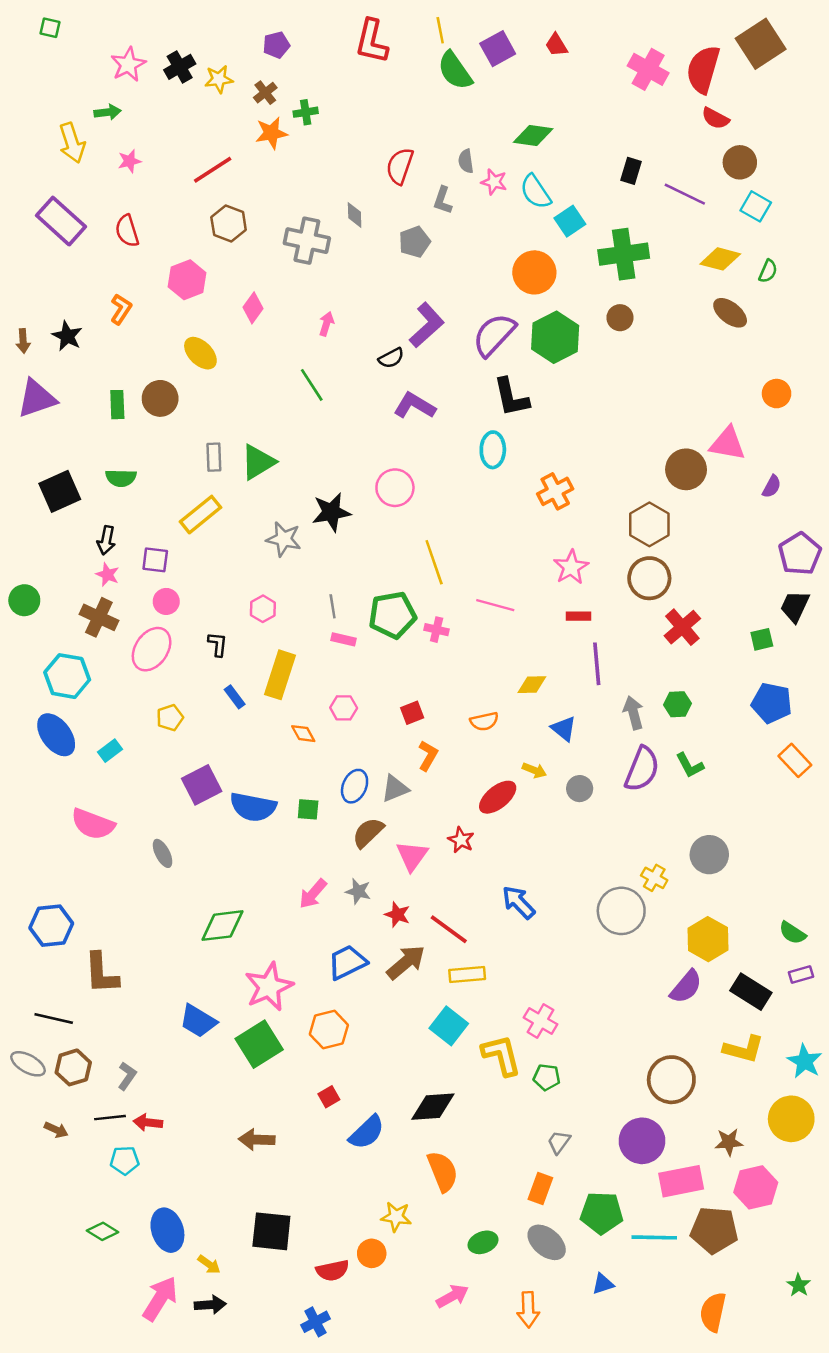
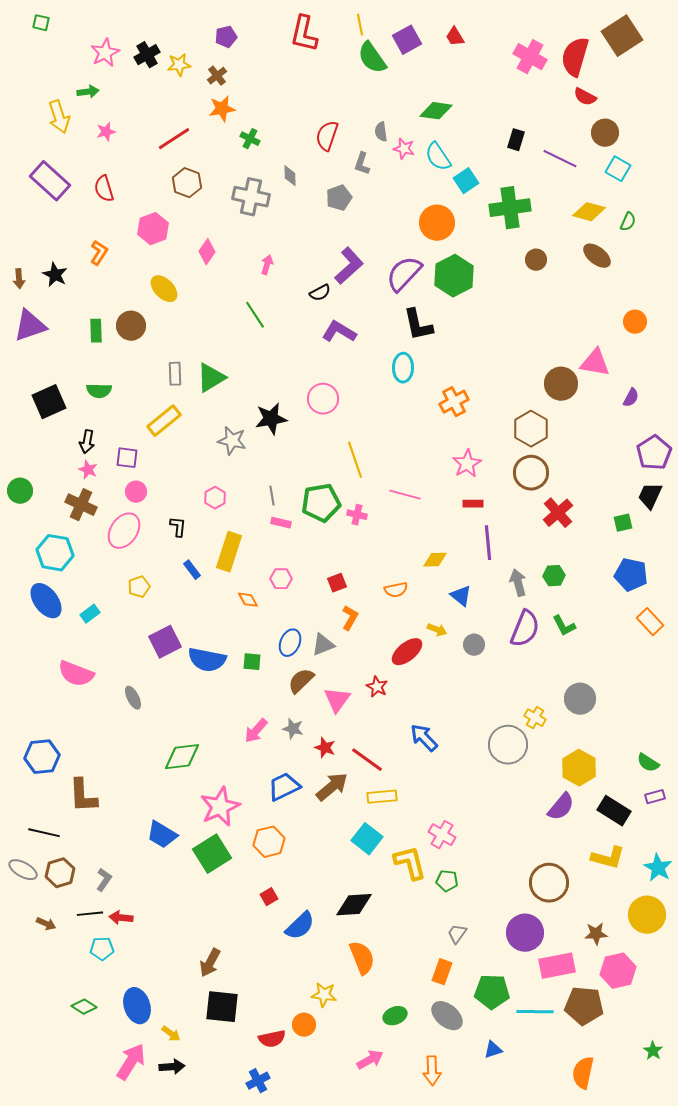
green cross: (306, 112) -> (250, 139), moved, turned 36
brown circle: (620, 318) -> (536, 260), moved
brown arrow: (257, 1140) -> (210, 963), moved, turned -64

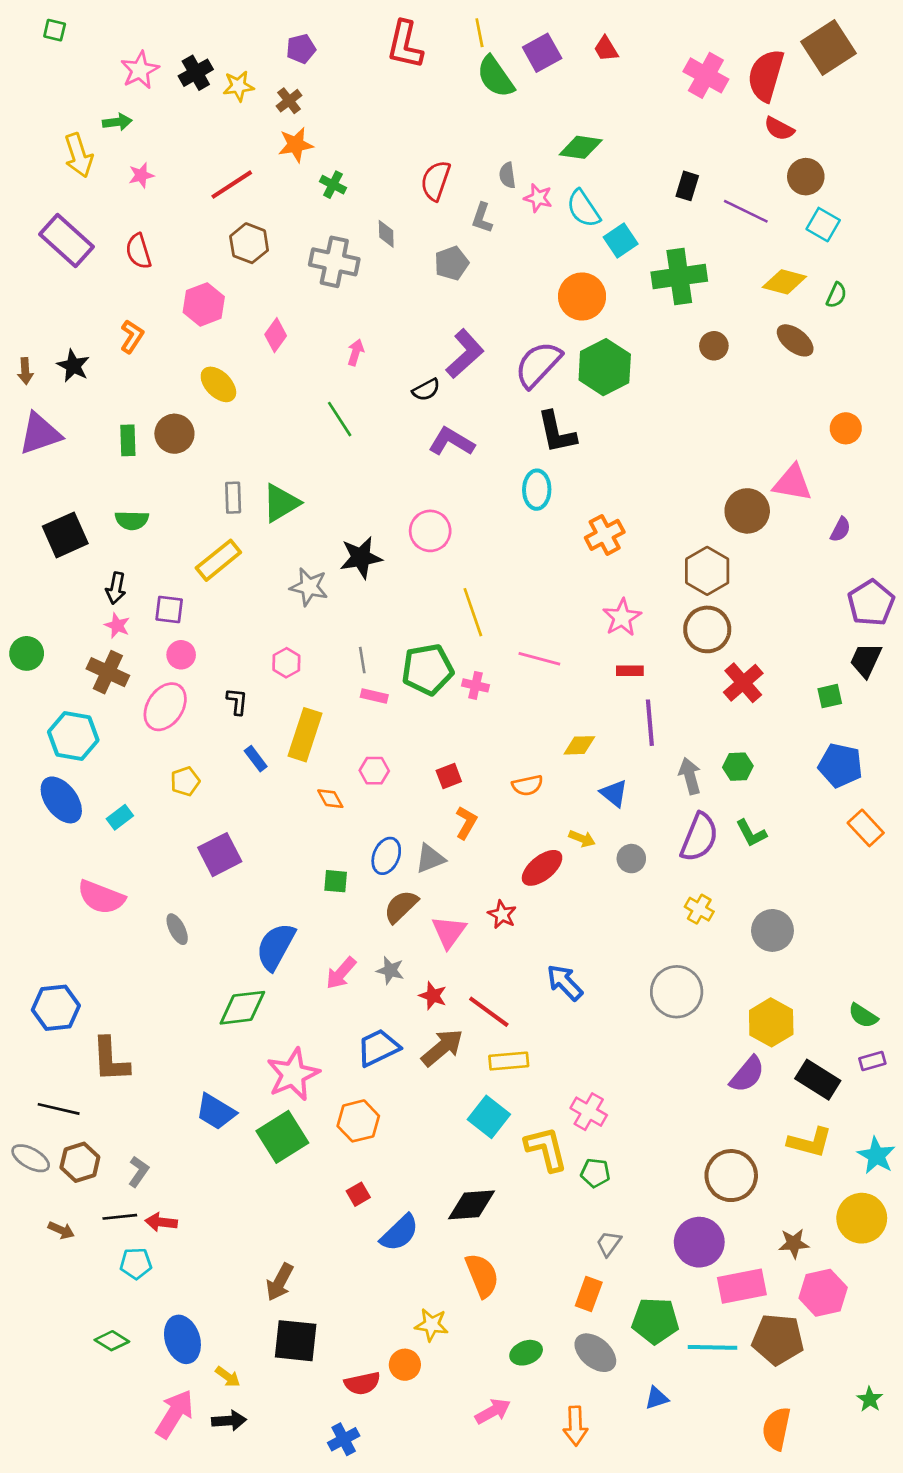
blue semicircle: (207, 660) -> (276, 946), moved, turned 108
yellow cross: (535, 718) -> (699, 909), moved

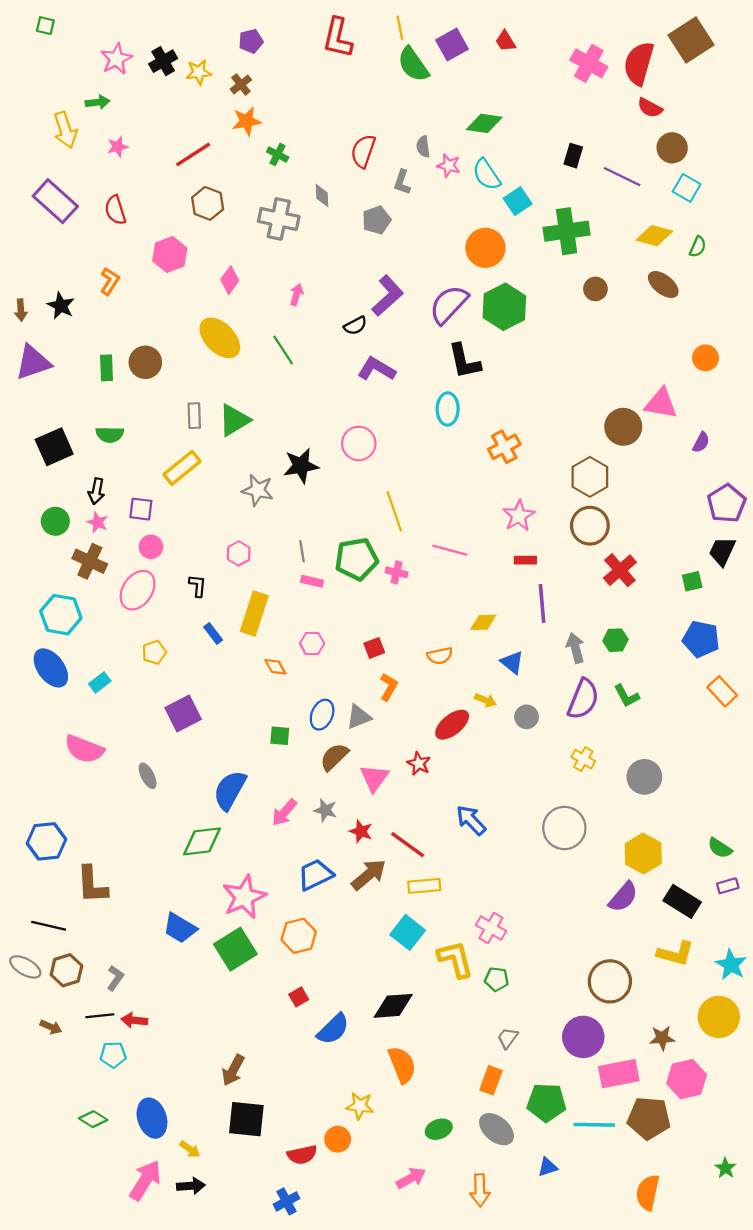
yellow ellipse: (218, 384) -> (220, 338), moved, size x1.4
green circle: (27, 653) -> (55, 521), moved

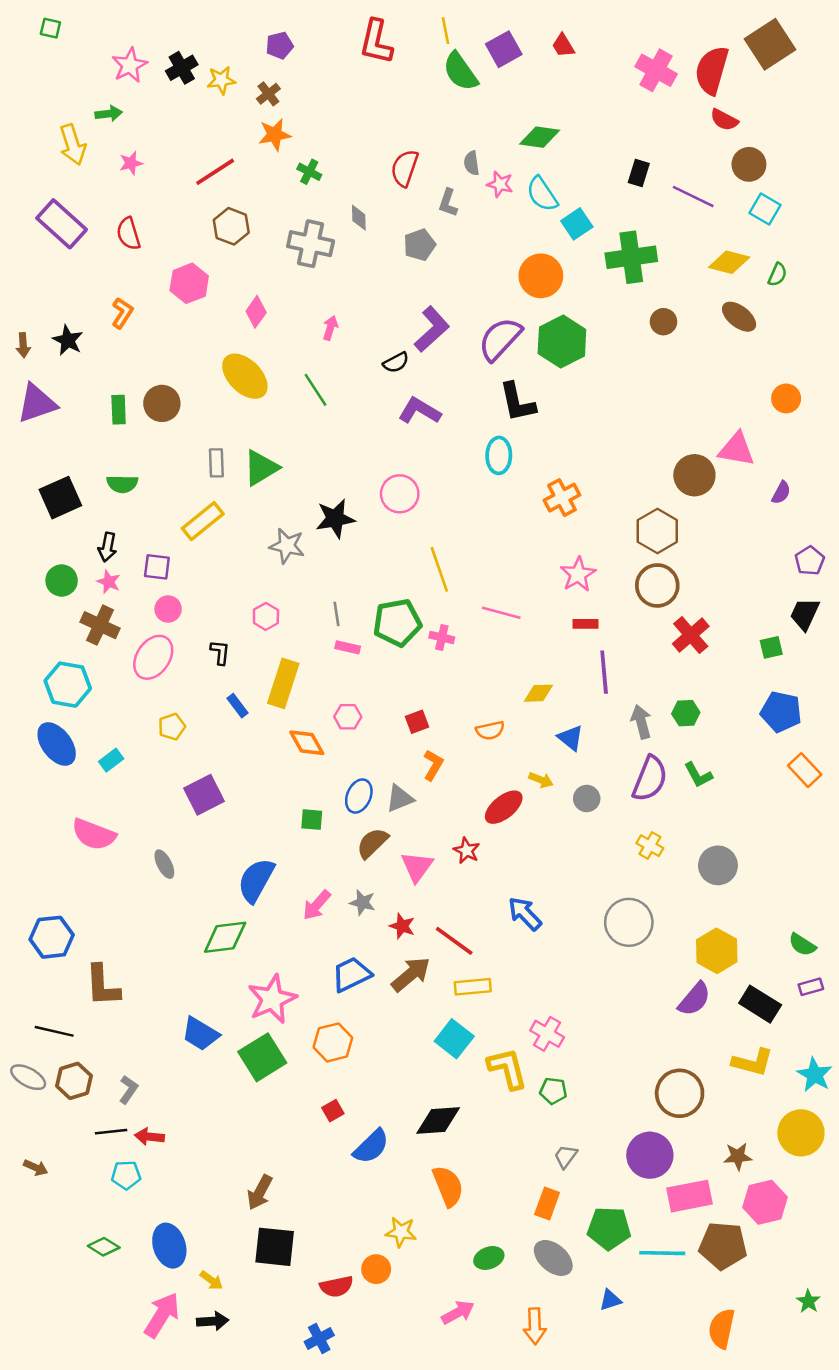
purple pentagon: (727, 503) -> (810, 561), size x0.7
orange diamond: (275, 667) -> (307, 743), size x1.4
brown arrow: (51, 1027) -> (36, 1168), moved

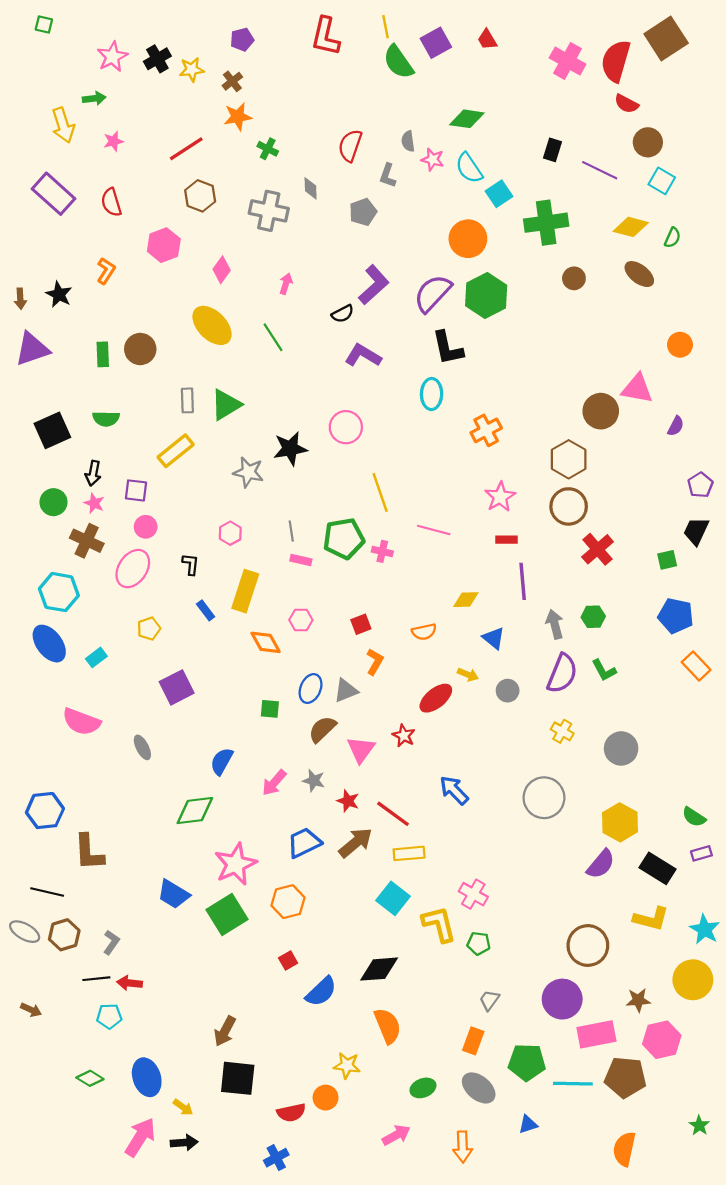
blue semicircle: (256, 880) -> (222, 761), size x0.7

